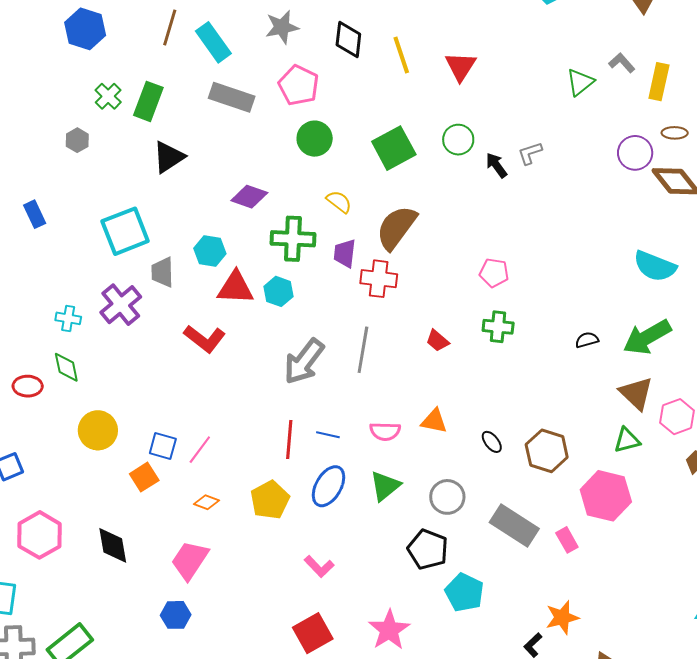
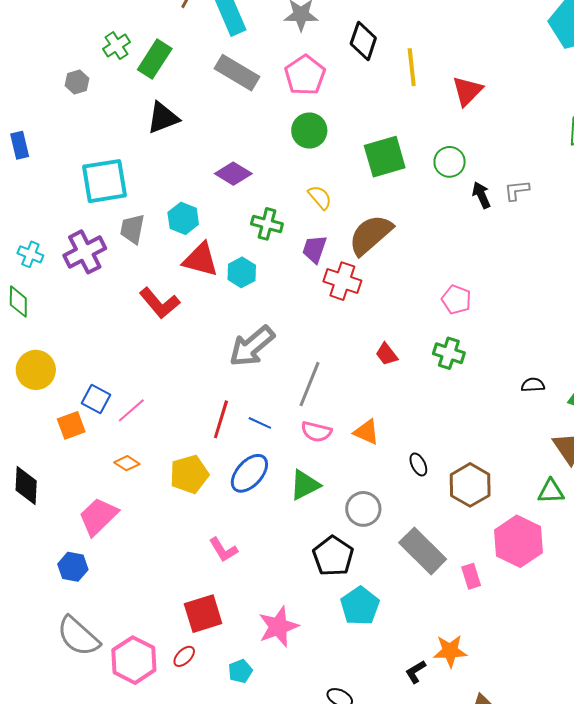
green cross: (293, 239) -> (267, 224), size x0.7
gray line: (363, 350) -> (309, 384), moved

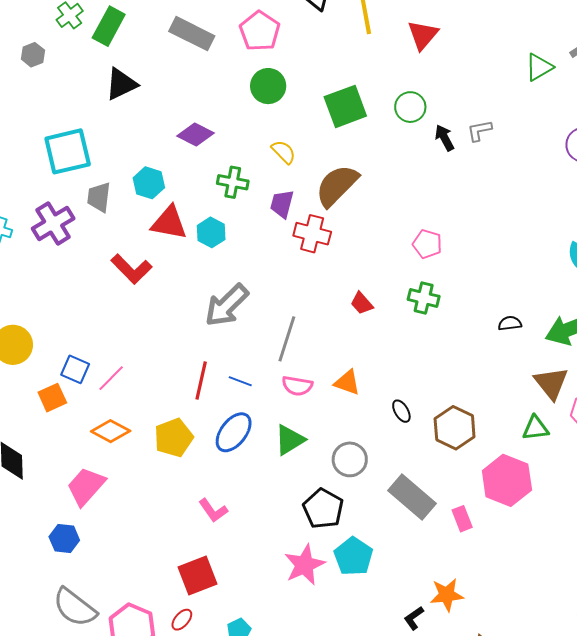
orange diamond: (127, 463) -> (111, 431), size x1.5
pink star: (278, 627) -> (304, 565), moved

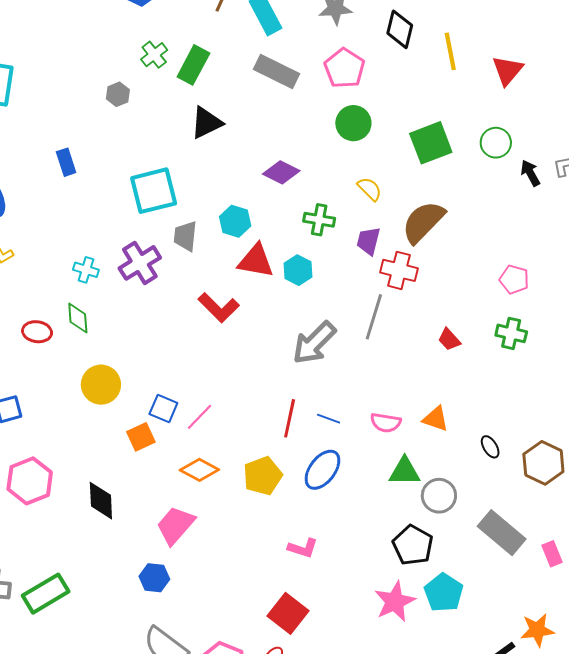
gray line: (287, 339) -> (374, 317), moved
green triangle: (290, 440) -> (405, 471), moved, turned 32
pink L-shape: (213, 510) -> (303, 548), turned -36
red square: (198, 576) -> (288, 613), turned -30

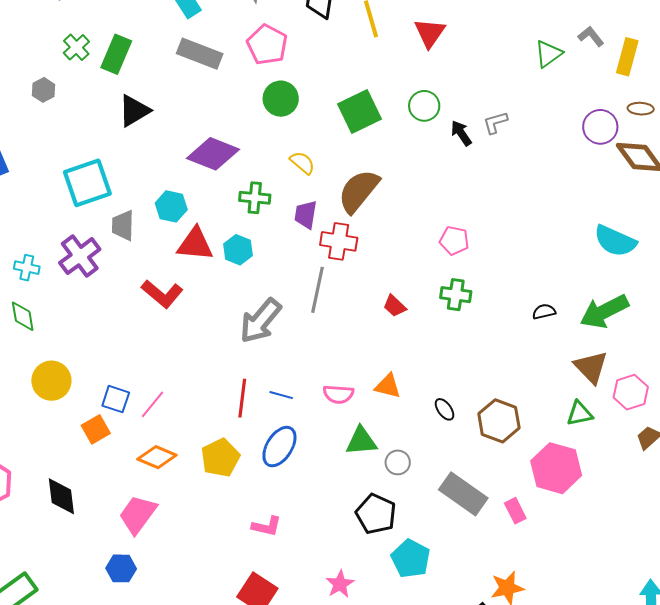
purple diamond: (281, 172) -> (213, 154), size x1.4
gray circle: (439, 496) -> (398, 462), size x0.7
pink star: (395, 602) -> (340, 584), moved, size x0.7

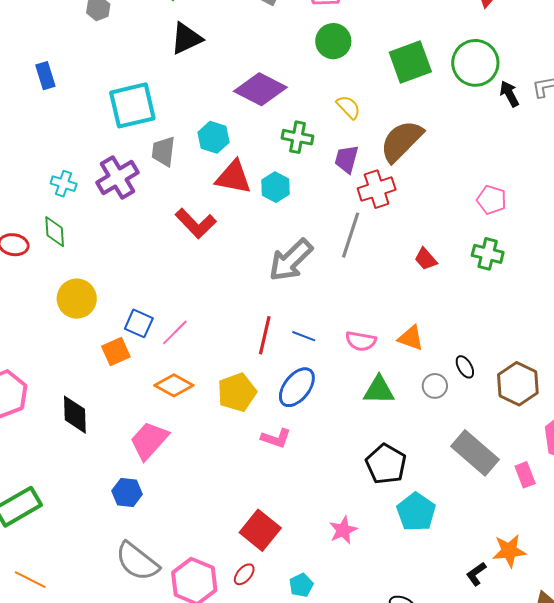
green circle: (424, 106) -> (475, 63), size x1.5
red cross: (339, 241) -> (377, 189), turned -33
gray circle: (398, 462) -> (435, 386), moved
pink L-shape: (267, 526) -> (276, 438), moved

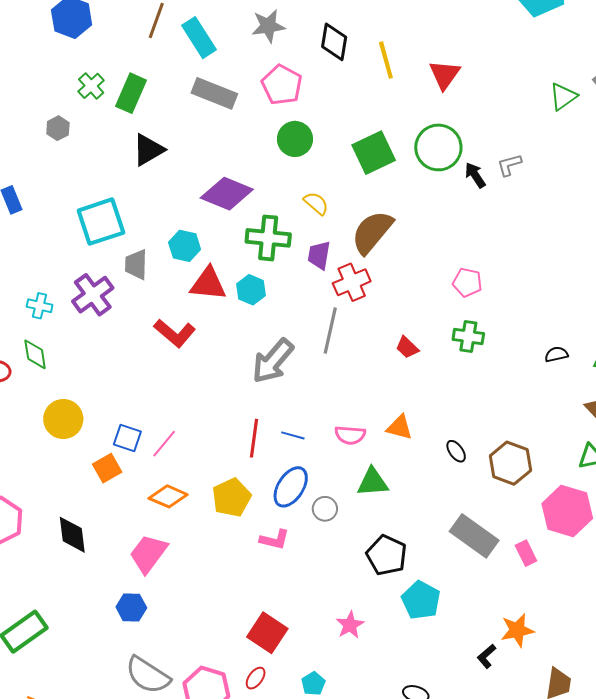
green cross: (297, 137) -> (268, 238), size x1.4
gray circle: (435, 386) -> (325, 509), moved

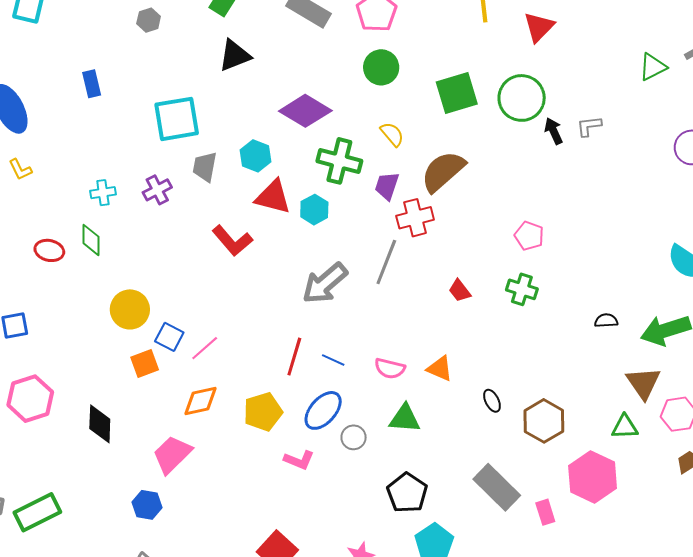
purple cross: (93, 295) -> (157, 190), size x0.7
cyan cross: (40, 306) -> (103, 193), turned -30
yellow circle: (63, 419) -> (130, 309), moved
orange diamond: (168, 496) -> (200, 401), turned -45

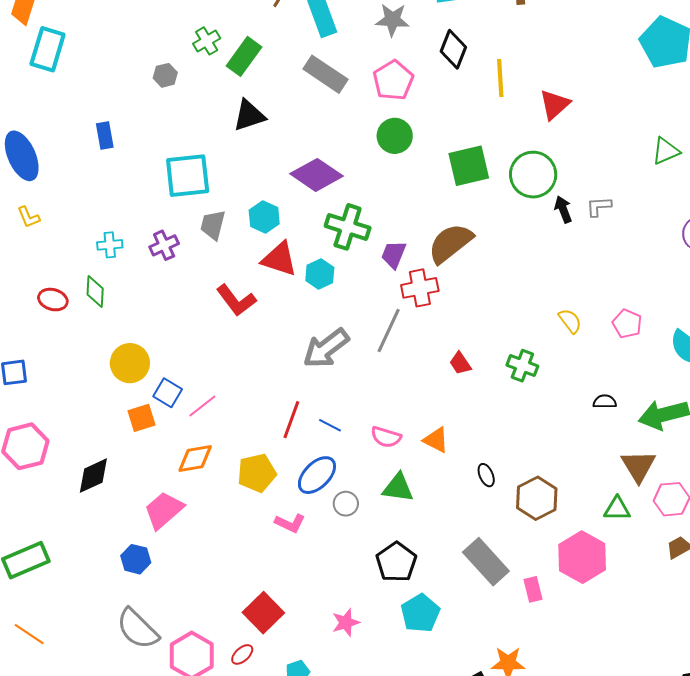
yellow semicircle: (392, 134) -> (570, 321), moved
pink pentagon: (529, 236) -> (627, 324), moved
black diamond: (100, 424) -> (93, 476), turned 60

